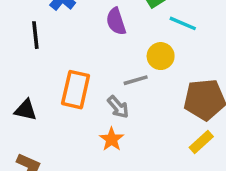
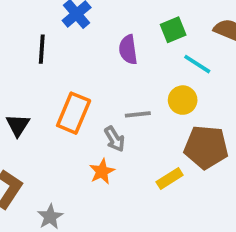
yellow circle: (161, 56) -> (183, 100), moved
black triangle: (26, 110) -> (18, 125), turned 40
yellow rectangle: (201, 142) -> (170, 178), moved

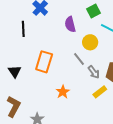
yellow circle: (183, 100) -> (90, 42), moved
gray line: (138, 114) -> (79, 59), turned 64
gray arrow: (115, 139) -> (94, 72), moved

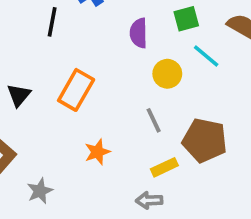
gray line: (79, 59) -> (154, 120), moved
gray arrow: (94, 72) -> (149, 200), moved, turned 112

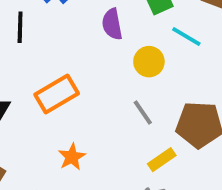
orange rectangle: (76, 90) -> (57, 94), turned 39
orange star: (97, 152) -> (72, 157), moved

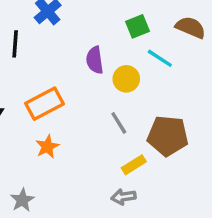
purple semicircle: (112, 24) -> (95, 60), moved
orange star: (72, 157) -> (47, 147), moved

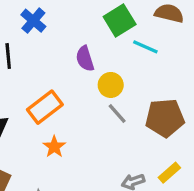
green square: (138, 26) -> (120, 21), size x1.4
yellow circle: (126, 79) -> (111, 85), moved
yellow rectangle: (134, 165) -> (169, 173), moved

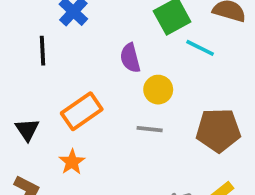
gray line: (117, 114) -> (150, 129), moved, turned -45
orange star: (54, 147) -> (72, 162), moved

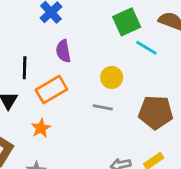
black line: (43, 51) -> (25, 68), moved
purple semicircle: (130, 58) -> (63, 51), moved

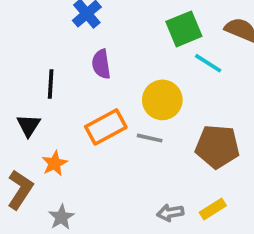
yellow circle: (112, 77) -> (162, 100), size x1.4
orange rectangle: (51, 90) -> (106, 127), moved
orange star: (41, 128) -> (54, 163), moved

